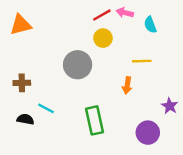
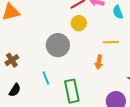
brown cross: (22, 83) -> (12, 60), turned -32
cyan line: (46, 108) -> (46, 78), moved, turned 40
black semicircle: (25, 119) -> (15, 90), turned 112

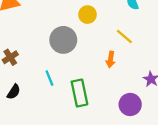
yellow line: (111, 42) -> (124, 36), turned 42

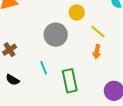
yellow line: (124, 36) -> (98, 32), moved
black semicircle: (14, 92) -> (13, 80), turned 88

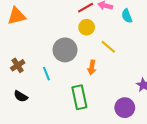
orange arrow: (97, 52) -> (92, 67), moved
cyan line: (44, 68) -> (46, 74), moved

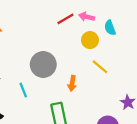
yellow circle: (87, 27) -> (90, 40), moved
yellow line: (108, 47) -> (100, 67), moved

